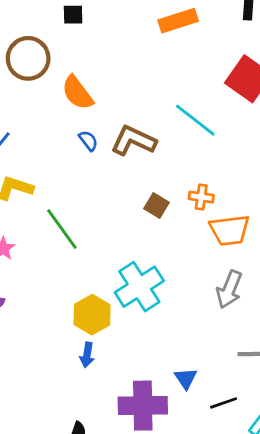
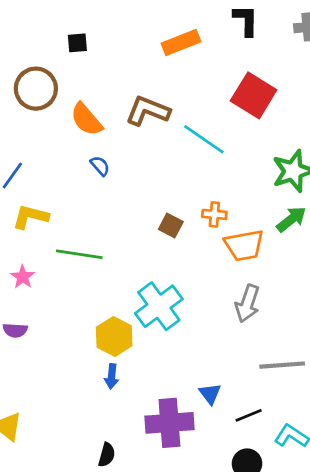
brown L-shape: (134, 141) -> (148, 111), moved
green line: (62, 229) -> (79, 254), turned -42

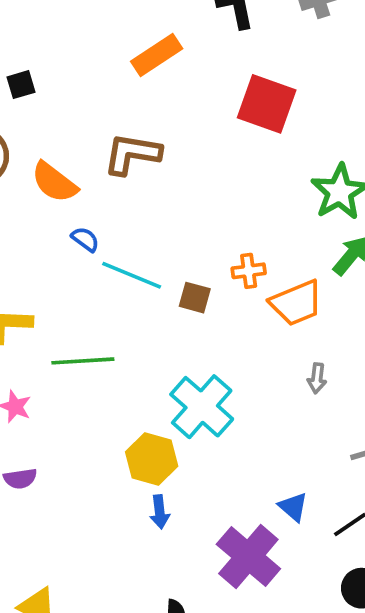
cyan line: (204, 139) -> (132, 275), moved
gray arrow: (247, 303) -> (317, 378), size x0.6
purple cross: (169, 423) -> (248, 556), turned -33

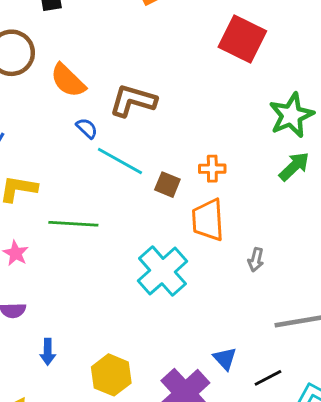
brown L-shape: (132, 154) -> (133, 101), moved
orange trapezoid: (296, 303) -> (208, 220), moved, turned 102
yellow hexagon: (152, 459) -> (111, 375), moved
blue arrow: (160, 512) -> (48, 352), moved

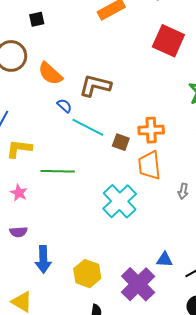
orange cross: (212, 169) -> (151, 130), size x1.4
blue arrow: (48, 352) -> (43, 259), size x1.5
blue triangle: (225, 359) -> (165, 260), turned -42

